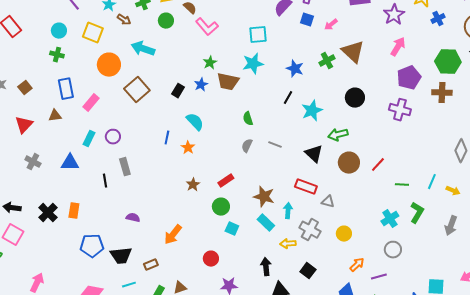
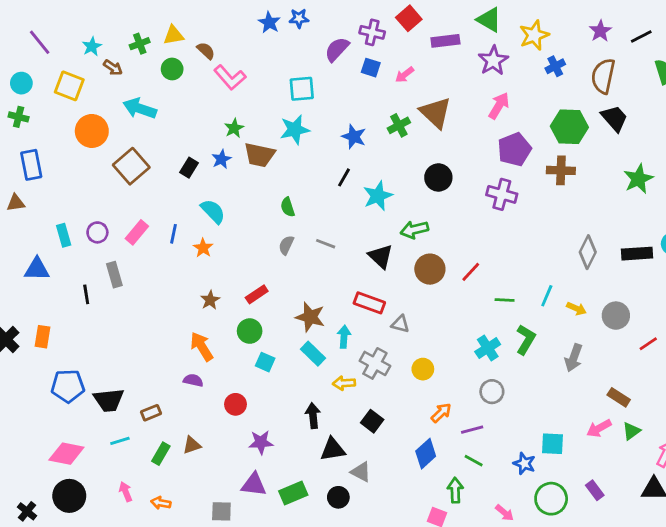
pink rectangle: (91, 103) -> (137, 232), moved
cyan rectangle: (89, 139) -> (64, 235), turned -42
purple semicircle: (133, 218) -> (193, 380), moved
orange arrow: (173, 235) -> (202, 347), moved, turned 110

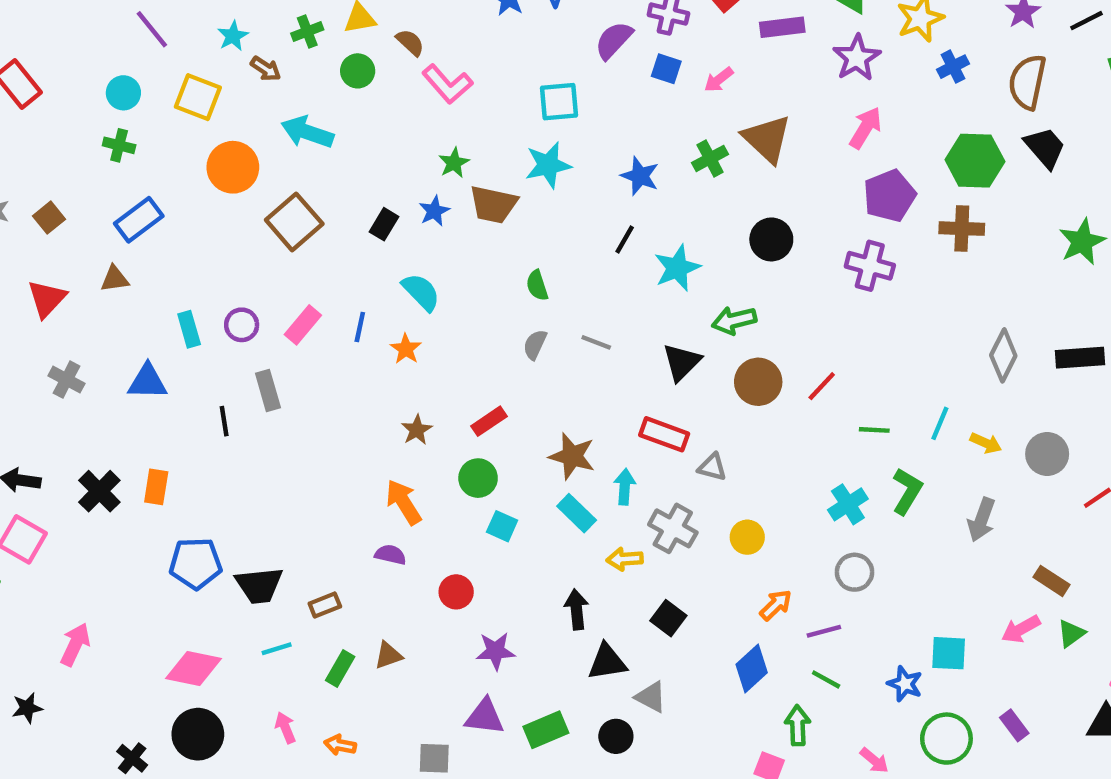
blue rectangle: (31, 165) -> (139, 220), turned 64
black triangle: (381, 256) -> (682, 362), turned 32

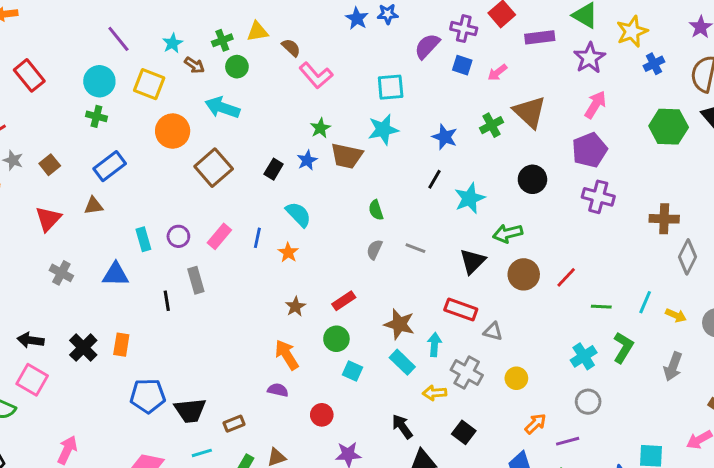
green circle: (358, 71) -> (237, 67), moved
cyan circle: (123, 93) -> (99, 81), size x1.4
purple pentagon: (890, 196) -> (590, 150), moved
brown cross: (962, 229) -> (664, 219), moved
black arrow: (577, 609) -> (402, 427), turned -30

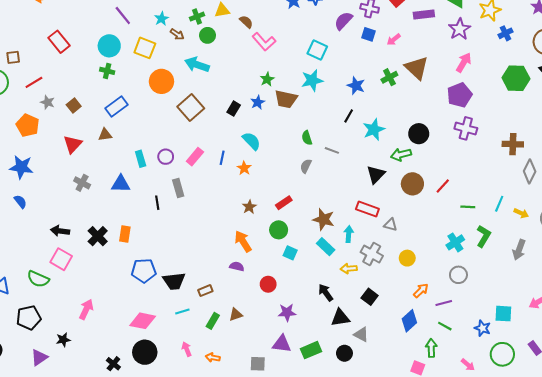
cyan square: (391, 87) -> (317, 50), turned 30
black circle: (532, 179) -> (419, 134), moved
gray line: (415, 248) -> (332, 150), moved

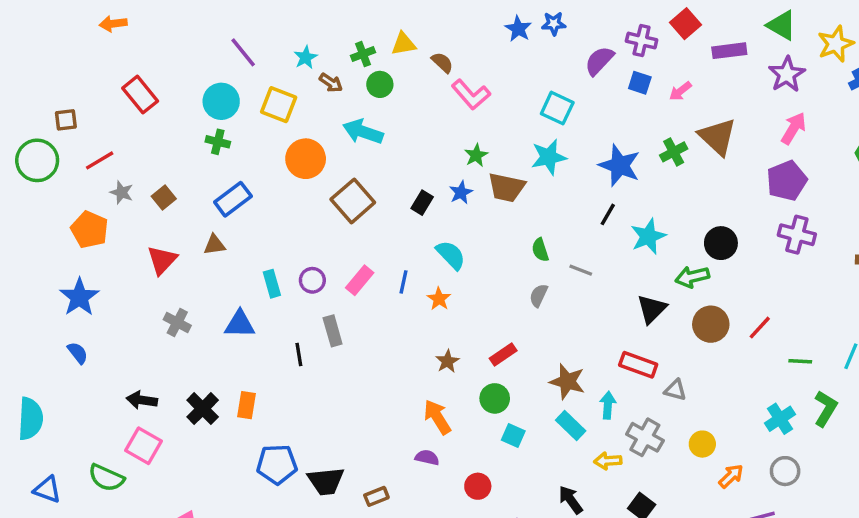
blue star: (356, 86) -> (620, 165), size x1.4
blue star: (21, 167) -> (79, 297), turned 30
orange arrow: (421, 291) -> (731, 476), moved

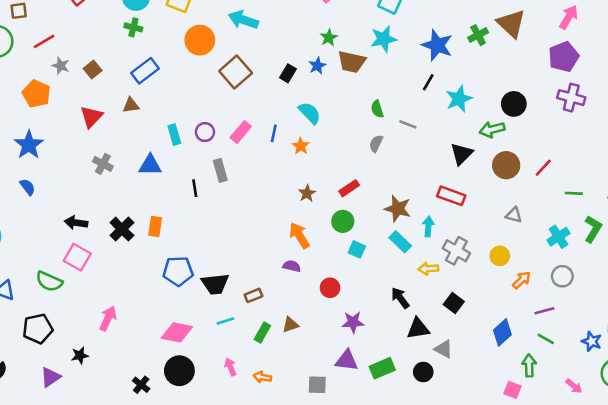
gray triangle: (675, 390) -> (514, 215), moved

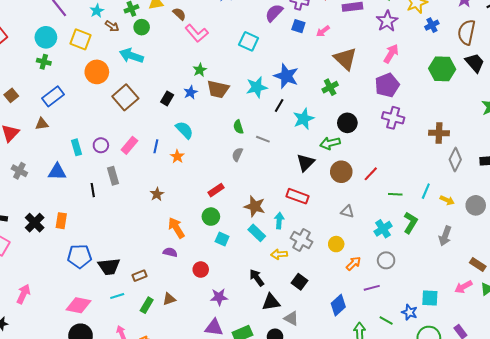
green cross: (478, 35) -> (330, 87), moved
cyan star: (384, 39) -> (257, 87), moved
brown star: (307, 193) -> (157, 194), moved
green line: (546, 339) -> (386, 320), moved

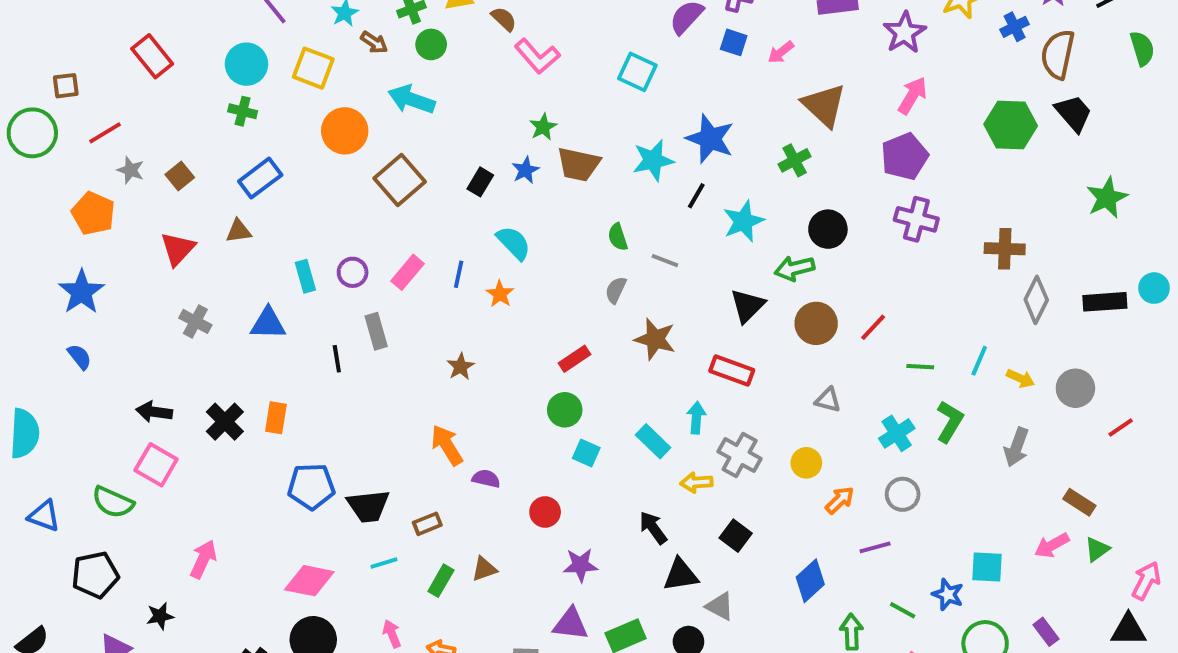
blue cross: (432, 25) -> (1015, 27), moved
brown star: (255, 206) -> (655, 339), moved
orange arrow: (176, 228) -> (447, 445), moved

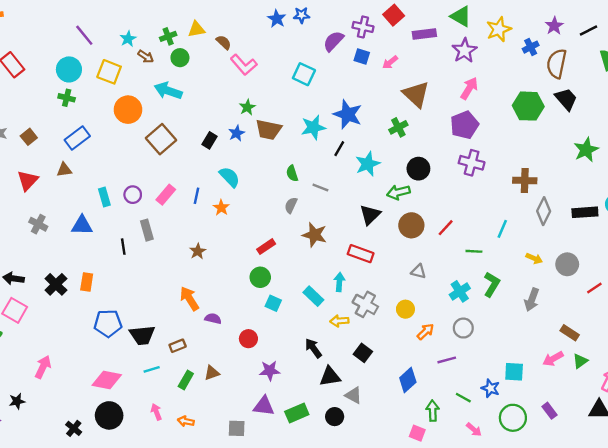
cyan line: (979, 361) -> (502, 229), moved

